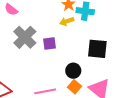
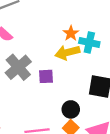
yellow arrow: (67, 21) -> (67, 52), size x1.5

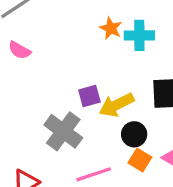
yellow arrow: (67, 52) -> (117, 105), moved
gray cross: (18, 67) -> (63, 131), moved

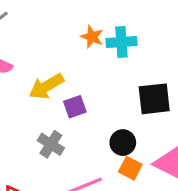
yellow arrow: (117, 105) -> (46, 86), moved
gray cross: (63, 131) -> (51, 144), size x0.7

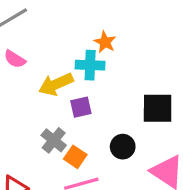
cyan cross: (121, 42) -> (90, 65), moved
orange square: (130, 168) -> (75, 157), moved

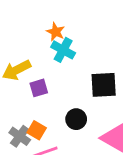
cyan cross: (90, 65) -> (63, 50), moved, turned 30
gray cross: (54, 140) -> (20, 136), moved

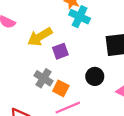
gray cross: (20, 136) -> (43, 78), moved

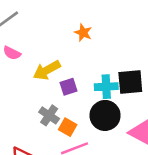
cyan cross: (80, 17) -> (106, 87), moved, turned -30
black circle: (95, 76) -> (105, 115), size x1.5

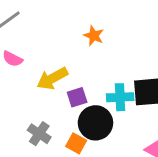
gray cross: (49, 115) -> (39, 134), moved
black circle: (105, 115) -> (95, 123), moved

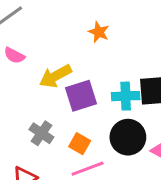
purple square: (77, 97) -> (81, 96), size x1.5
black circle: (95, 123) -> (128, 137), moved

